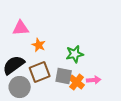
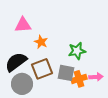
orange cross: (77, 82) -> (79, 79), turned 35

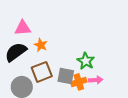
green star: (77, 51) -> (86, 61), moved, turned -30
black semicircle: (16, 62) -> (16, 52), moved

